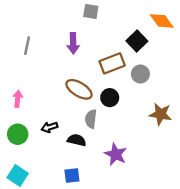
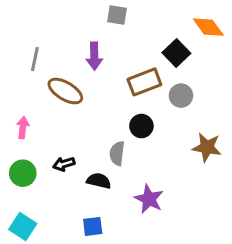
brown ellipse: (79, 89) -> (65, 91), moved

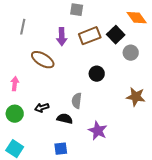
gray line: (35, 59) -> (23, 27), moved
brown rectangle: (144, 82) -> (90, 36), moved
gray circle: (181, 96) -> (131, 53), moved
black circle: (141, 126) -> (97, 74), moved

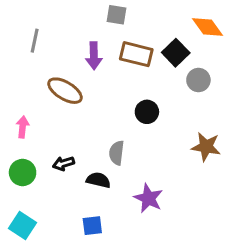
brown rectangle: (90, 36) -> (136, 54), turned 35

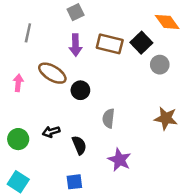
gray square: (117, 15) -> (76, 12), moved, turned -35
black circle: (147, 112) -> (80, 90), moved
pink arrow: (23, 127) -> (18, 83), moved
gray semicircle: (117, 153) -> (108, 118), moved
black semicircle: (98, 180) -> (79, 145), turned 54

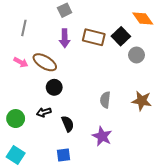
pink arrow: (18, 83) -> (21, 62), moved, turned 112
black circle: (80, 90) -> (54, 87), moved
gray semicircle: (108, 118) -> (105, 100), moved

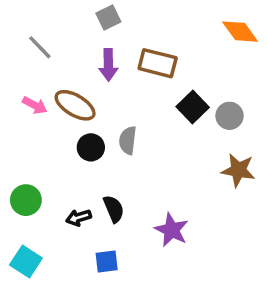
gray line: (24, 28) -> (40, 47), turned -56
black square: (121, 36) -> (193, 107), moved
gray circle: (136, 55) -> (230, 116), moved
gray semicircle: (105, 100) -> (128, 140), moved
black arrow: (44, 112) -> (79, 218), moved

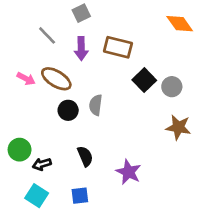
gray line: (40, 47) -> (47, 35), moved
black arrow: (79, 218) -> (42, 164), moved
cyan square: (26, 261) -> (37, 196), moved

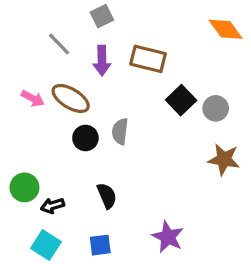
purple star: (128, 172) -> (168, 237), moved

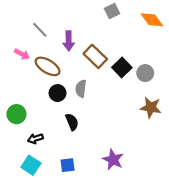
gray square: (102, 16) -> (112, 11), moved
brown rectangle: (148, 59) -> (95, 56), moved, turned 30
pink arrow: (33, 98) -> (22, 54), moved
green circle: (24, 187) -> (16, 114), moved
black semicircle: (107, 196) -> (72, 122), moved

